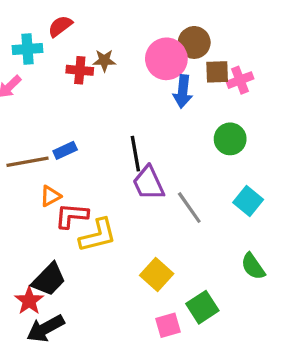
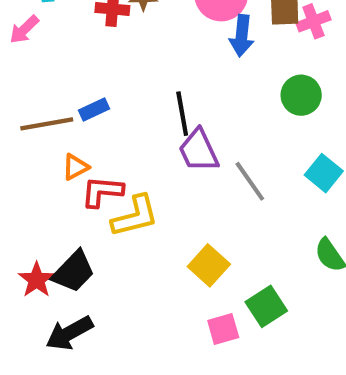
red star: (29, 301) -> (37, 280), moved

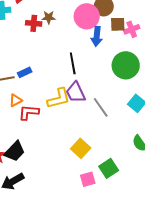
green circle: (301, 95) -> (126, 65), size x1.4
black line: (182, 114) -> (73, 63), moved
yellow L-shape: (135, 216) -> (59, 98), moved

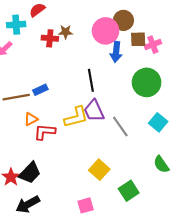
pink square: (88, 179) -> (86, 205), moved

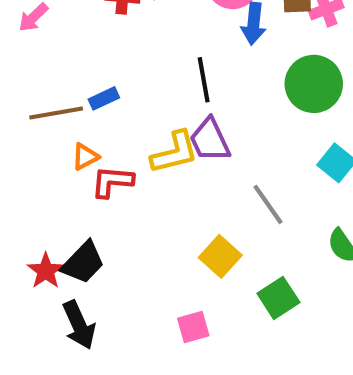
gray line: (120, 127) -> (268, 204), moved
black arrow: (28, 204) -> (79, 325), turned -85

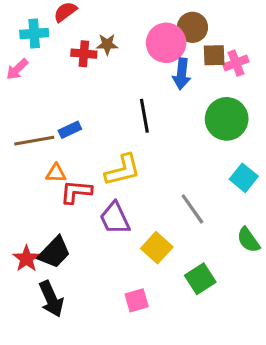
purple trapezoid: (210, 140) -> (115, 218), moved
orange triangle: (85, 157) -> (56, 173), turned 30

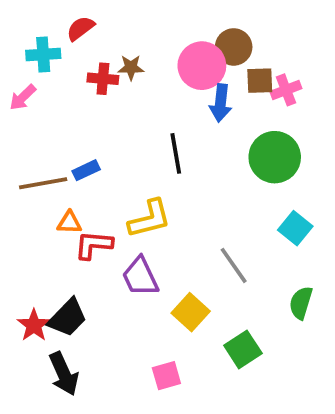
green semicircle: (248, 240) -> (301, 303), turned 52

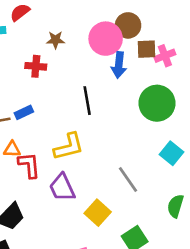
red cross: (103, 79) -> (36, 66), moved
red L-shape: (94, 245) -> (29, 165), turned 80

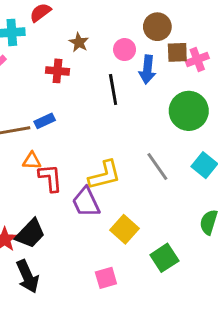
pink circle: (106, 39) -> (125, 50), moved, size x0.6
brown star: (56, 40) -> (79, 42), turned 30
black line: (87, 101) -> (113, 89), moved
yellow L-shape: (69, 147) -> (105, 175), moved
gray line: (128, 180) -> (157, 167), moved

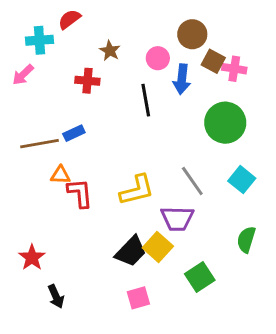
brown square: (177, 52) -> (213, 61), turned 30
pink cross: (197, 60) -> (234, 69), turned 30
purple trapezoid: (86, 202) -> (177, 219), moved, turned -64
black trapezoid: (30, 234) -> (131, 251), moved
black arrow: (28, 276) -> (56, 296), size x0.7

